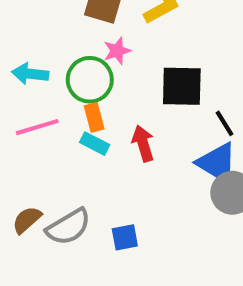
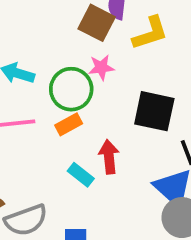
orange rectangle: (94, 117) -> (69, 124), turned 65
cyan rectangle: (95, 144) -> (81, 175), moved

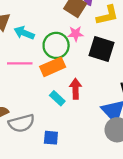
black square: (154, 111) -> (102, 49), moved
orange rectangle: (69, 124) -> (53, 67), size x1.5

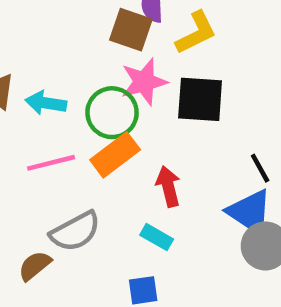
pink star: (76, 34) -> (144, 82), size x1.5
cyan rectangle: (57, 98) -> (157, 237), moved
gray semicircle: (22, 123) -> (75, 232), moved

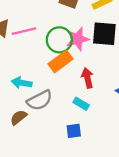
pink star: (144, 82) -> (78, 39), moved
cyan arrow: (46, 103) -> (22, 83), moved
pink line: (51, 163) -> (24, 31), moved

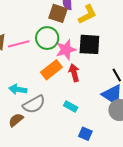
green circle: (59, 40) -> (47, 38), moved
red arrow: (87, 78) -> (74, 73), moved
blue square: (74, 131) -> (85, 134), moved, turned 32

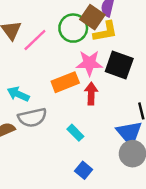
yellow L-shape: (87, 14) -> (105, 32), moved
green circle: (47, 38) -> (73, 28), moved
pink line: (19, 44) -> (35, 40), turned -45

